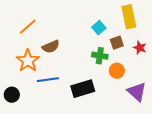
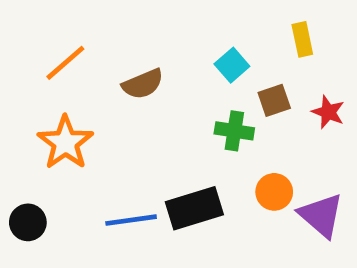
yellow rectangle: (129, 17) -> (302, 39), size x0.6
brown semicircle: (51, 47) -> (143, 84), moved
orange circle: (117, 71) -> (274, 192), moved
blue line: (48, 80) -> (131, 220), moved

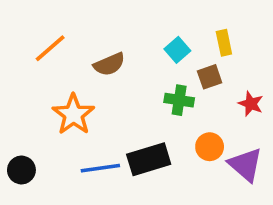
yellow rectangle: (302, 39) -> (224, 43), moved
red star: (328, 112) -> (251, 104), moved
orange star: (65, 143) -> (73, 114), moved

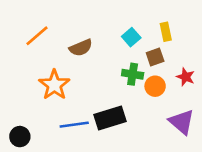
orange circle: (210, 147) -> (155, 86), moved
black circle: (21, 170) -> (20, 137), moved

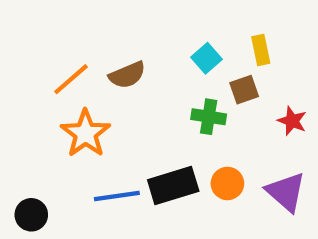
orange line: (37, 36) -> (71, 79), moved
orange circle: (155, 86) -> (227, 183), moved

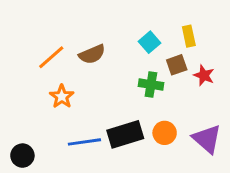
red star: (292, 121) -> (204, 75), moved
orange star: (86, 133) -> (62, 97), size x0.7

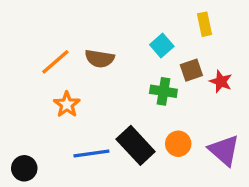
yellow rectangle: (189, 36) -> (204, 24), moved
brown semicircle: (92, 54) -> (100, 59), turned 32
black rectangle: (125, 134) -> (136, 145), turned 64

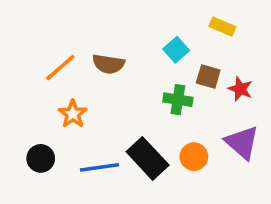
yellow rectangle: (204, 24) -> (222, 27), turned -55
brown square: (191, 70) -> (208, 76), turned 35
purple triangle: (224, 150) -> (242, 142), moved
black circle: (24, 168) -> (41, 158), moved

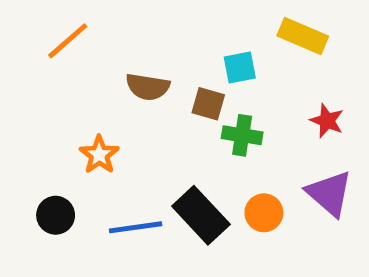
yellow rectangle: (222, 27) -> (303, 36), size x1.4
cyan square: (176, 50) -> (240, 67), turned 30
orange line: (60, 68) -> (68, 41), moved
brown square: (208, 76) -> (208, 104), moved

